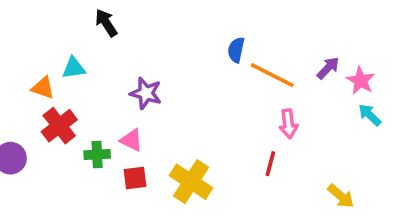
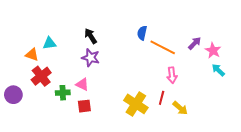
black arrow: (106, 23) -> (91, 36), moved
yellow cross: (191, 182) -> (136, 104), moved
yellow arrow: (341, 196) -> (180, 108), moved

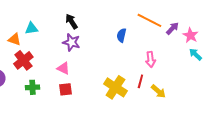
blue semicircle: (142, 33) -> (121, 35), moved
orange line: (163, 47) -> (149, 20), moved
green cross: (63, 93) -> (32, 87), moved

